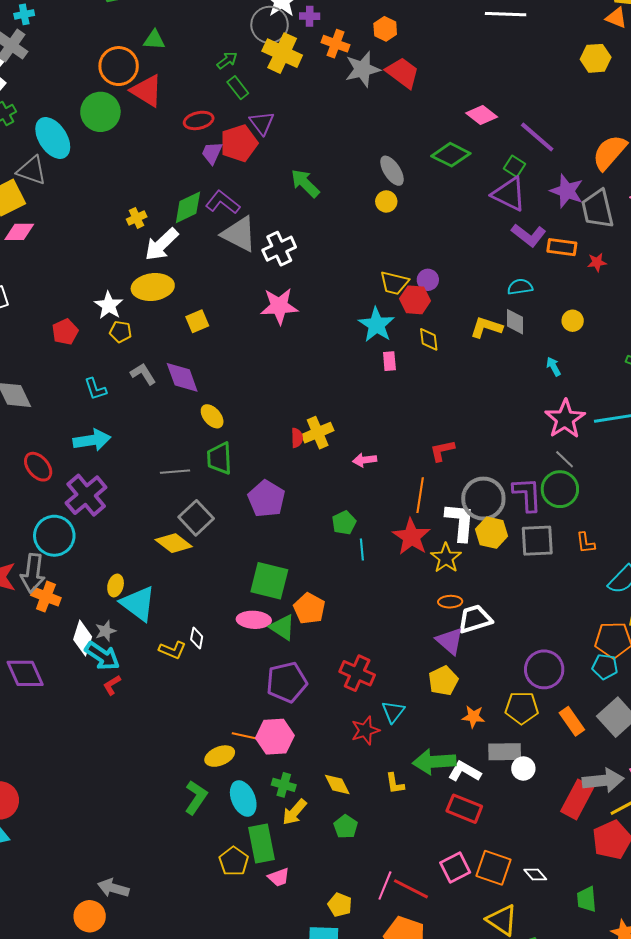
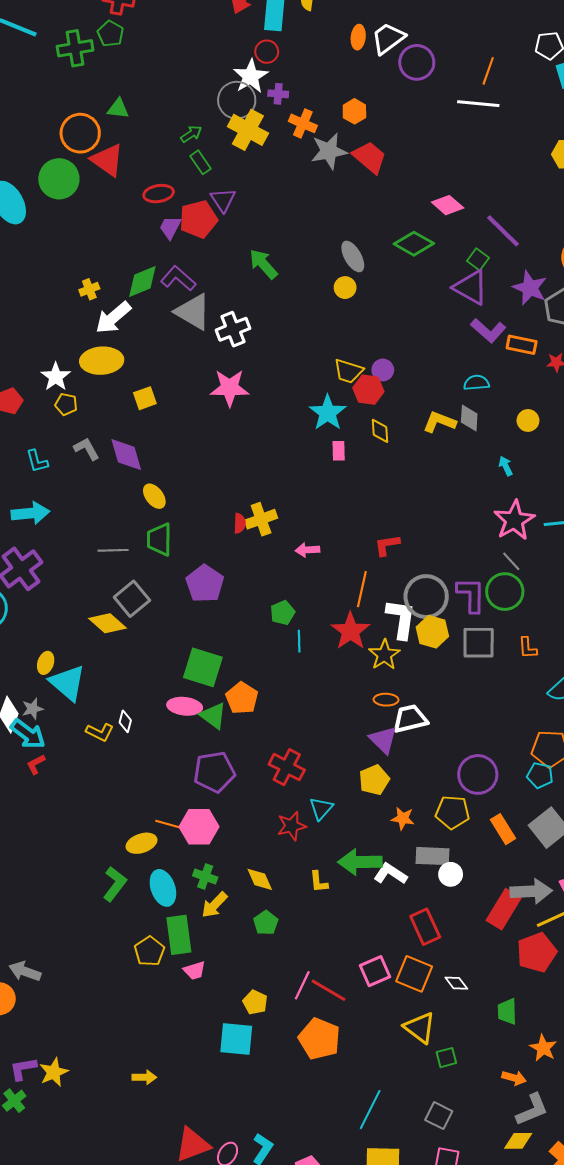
red rectangle: (464, 809) -> (425, 927), moved, turned 40

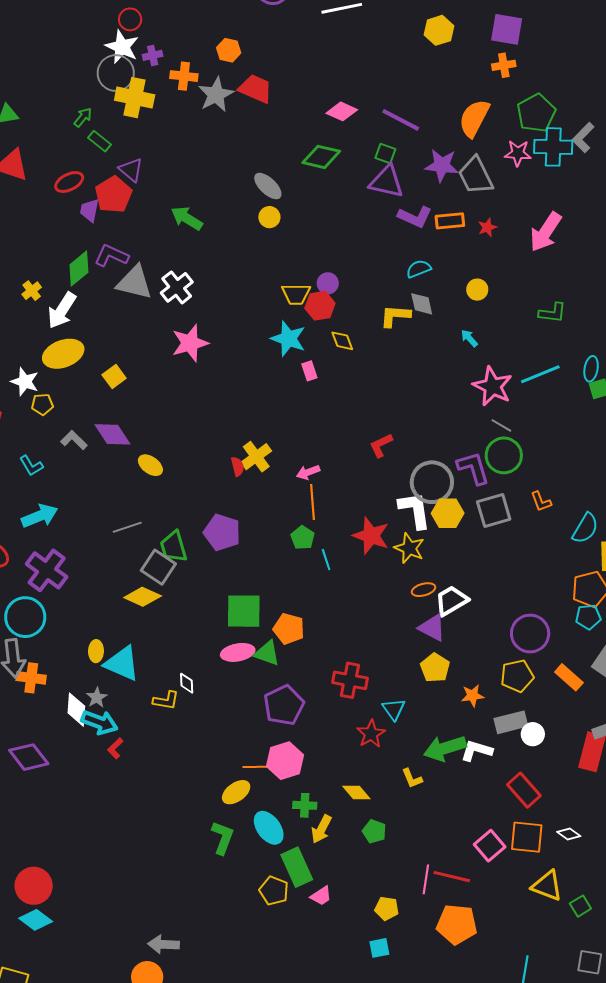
green trapezoid: (159, 539) -> (174, 547), moved
orange line: (362, 589) -> (313, 502), moved
cyan square: (236, 1039) -> (379, 948), size x0.6

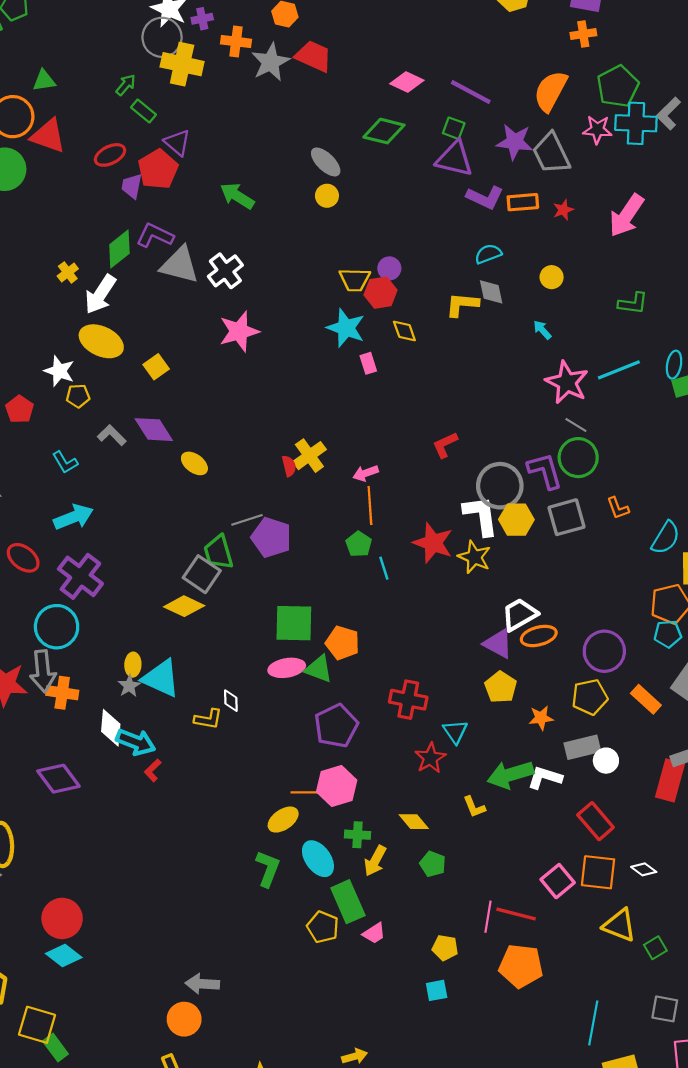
yellow ellipse: (63, 354) -> (101, 341), turned 45
gray line: (127, 527) -> (247, 520), moved
orange ellipse: (424, 590) -> (539, 636), moved, size x1.4
gray star: (97, 697) -> (129, 686), moved

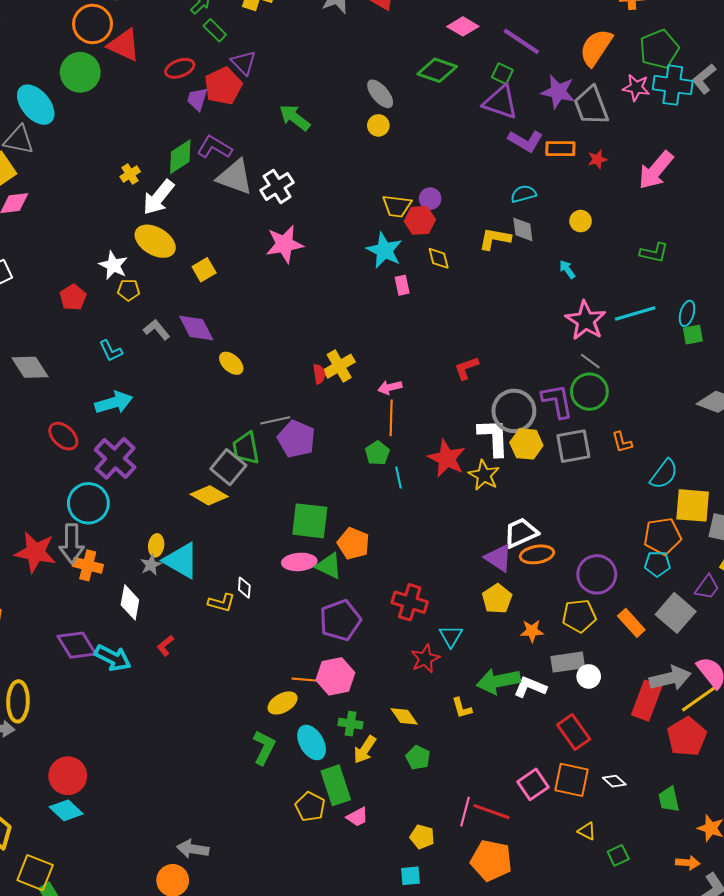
cyan arrow: (136, 742) -> (113, 658), moved
yellow triangle: (619, 925) -> (587, 831), size x0.6

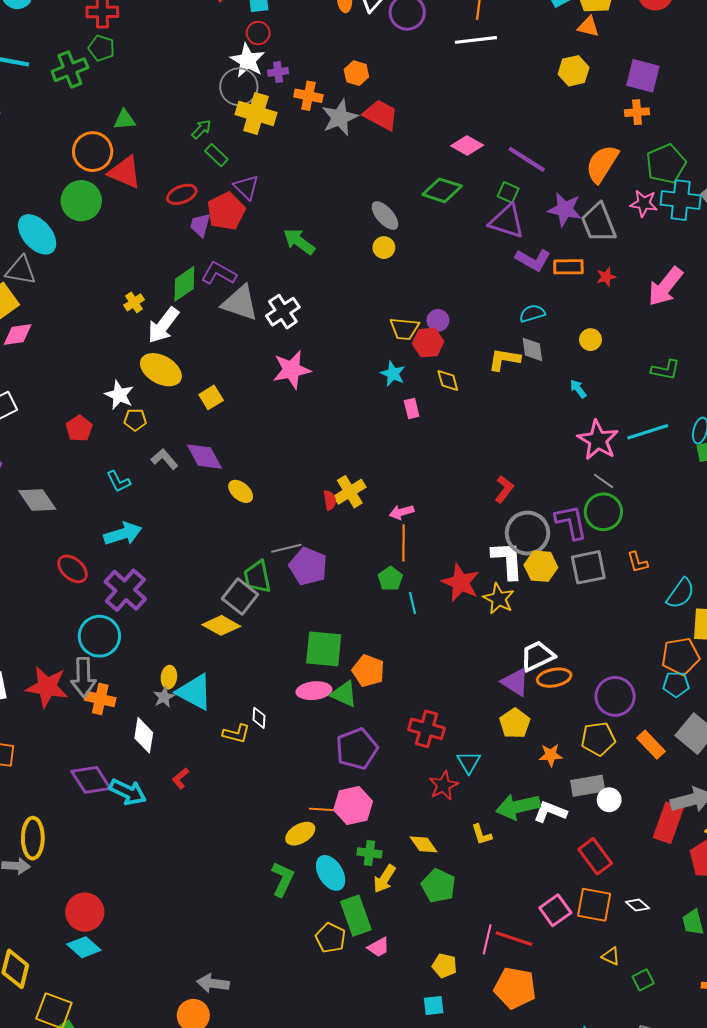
cyan star: (384, 250) -> (393, 374), size x0.7
red L-shape: (466, 368) -> (504, 489), moved, turned 148
green pentagon: (418, 758) -> (438, 886), size x1.4

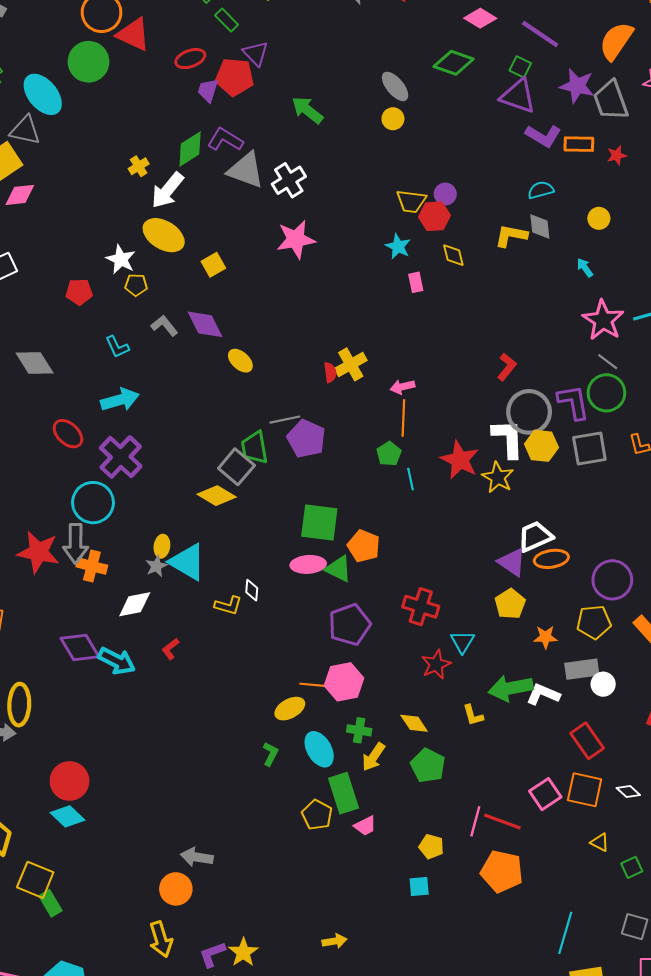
red pentagon: (226, 211) -> (235, 77), turned 30
red pentagon: (79, 428) -> (79, 292), turned 30
white diamond: (144, 735) -> (135, 604), turned 68
green L-shape: (283, 879) -> (270, 754), size x0.7

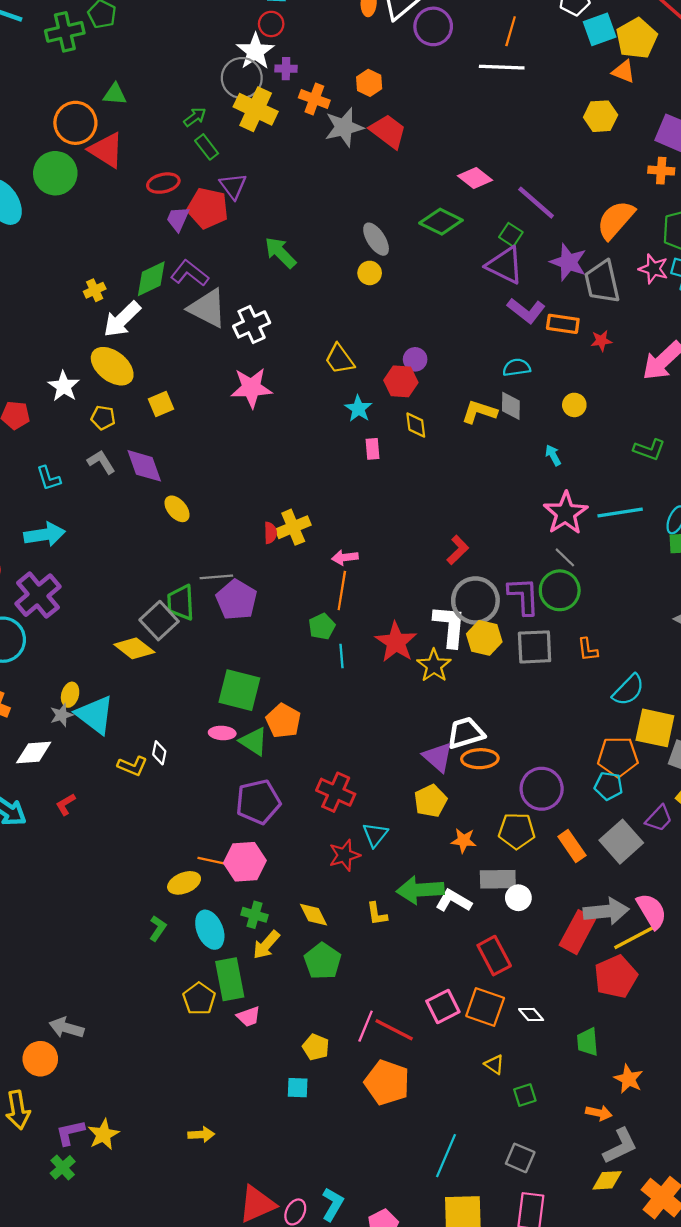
yellow trapezoid: (411, 201) -> (340, 359), moved, turned 40
yellow pentagon: (136, 285) -> (103, 418), moved
pink ellipse: (308, 564) -> (222, 733), size x0.7

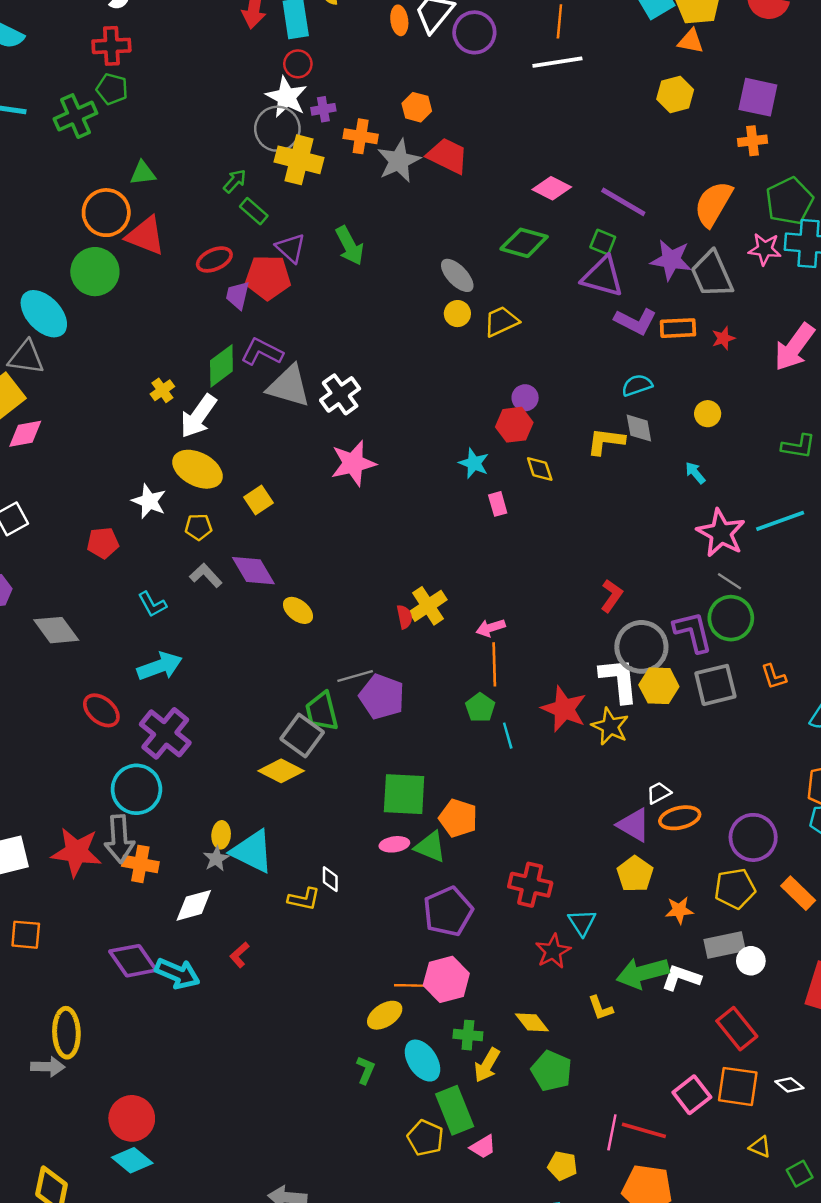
green arrow: (280, 253) -> (350, 246), moved, turned -152
yellow trapezoid: (340, 359) -> (501, 321), moved, turned 112
white trapezoid: (466, 733) -> (659, 793), size x0.6

